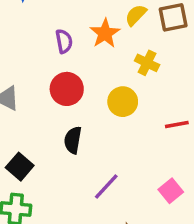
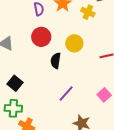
yellow cross: (147, 63) -> (88, 12), moved
black semicircle: (73, 140) -> (56, 61), moved

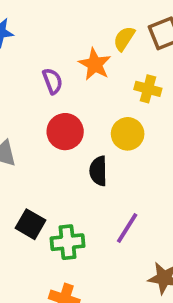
yellow cross: (88, 12) -> (148, 89), moved
green cross: (13, 108) -> (67, 242), moved

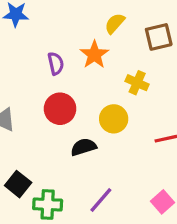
yellow semicircle: (124, 39) -> (115, 23), moved
black semicircle: (98, 171) -> (84, 147), turned 65

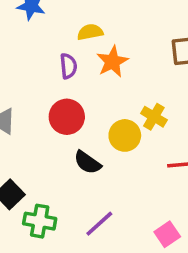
yellow semicircle: (115, 23) -> (90, 32), moved, turned 30
yellow cross: (137, 83) -> (154, 117), moved
black semicircle: (84, 147) -> (87, 162), turned -135

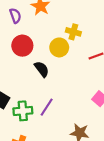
black semicircle: (87, 162) -> (42, 69), turned -147
purple line: (99, 224) -> (47, 107), moved

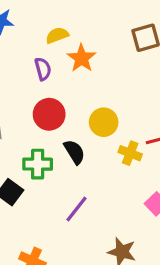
yellow cross: (73, 32) -> (130, 153), moved
green cross: (23, 111) -> (38, 164), moved

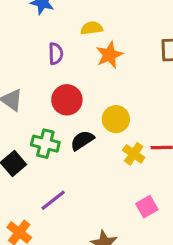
purple semicircle: (43, 69) -> (56, 54), moved
black semicircle: (74, 152) -> (82, 140), turned -105
purple line: (77, 209) -> (53, 200), moved

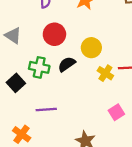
purple line: (53, 200) -> (46, 110), turned 36

